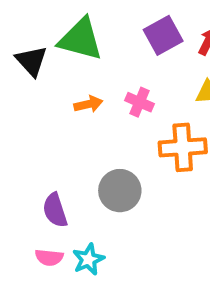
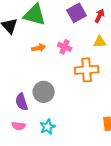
gray circle: (120, 191) -> (44, 92), moved
cyan star: (88, 259) -> (48, 127), moved

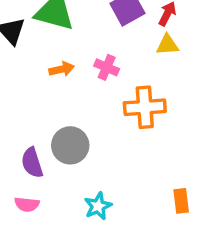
yellow triangle: (100, 42) -> (167, 45), moved
cyan star: (48, 127) -> (98, 206), moved

